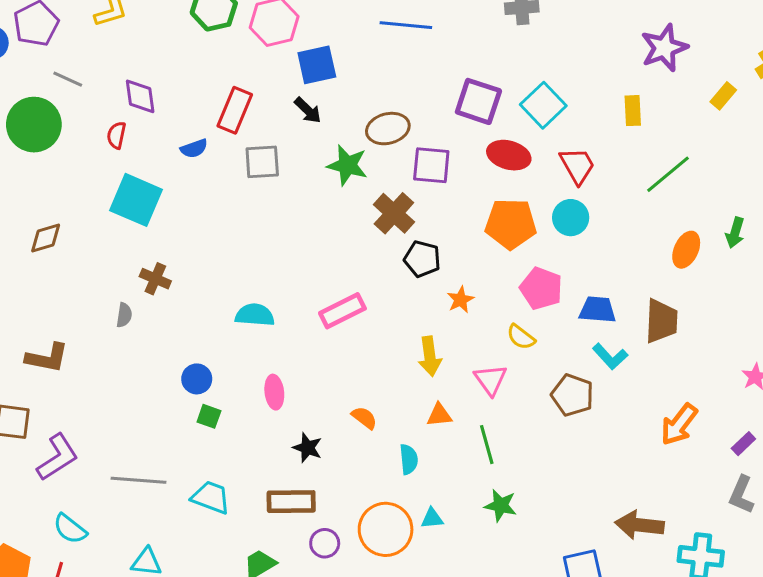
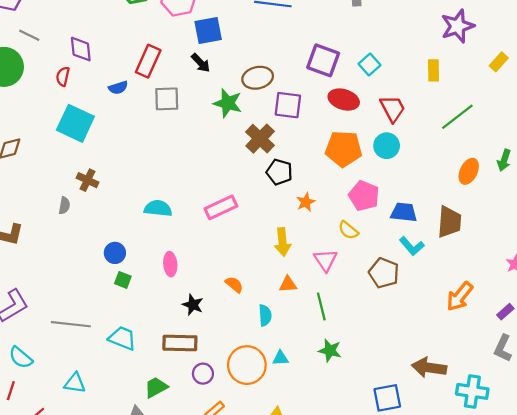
cyan square: (543, 105) -> (370, 64), size x0.7

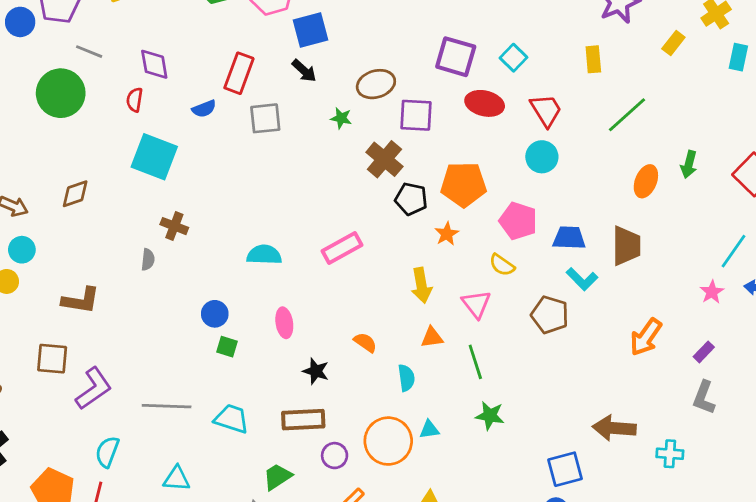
green star: (228, 103) -> (341, 118), size x0.6
orange pentagon: (344, 149) -> (464, 184), moved
cyan semicircle: (21, 358) -> (107, 452), turned 75
cyan cross: (472, 391) -> (670, 454), size x0.7

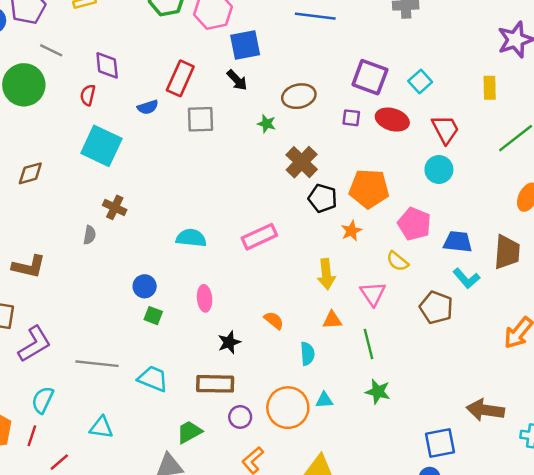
purple square: (416, 115) -> (351, 118), moved, size x0.6
black star: (316, 371) -> (229, 342), turned 30

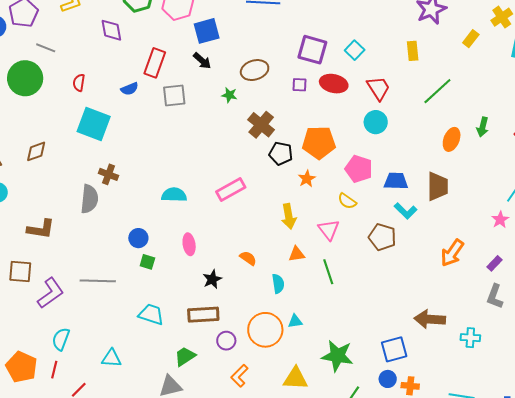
purple diamond: (107, 65) -> (111, 30), moved
gray semicircle: (90, 235) -> (89, 199), size x1.8
gray line: (97, 364) -> (98, 281), moved
green star: (378, 392) -> (337, 356), moved, size x1.5

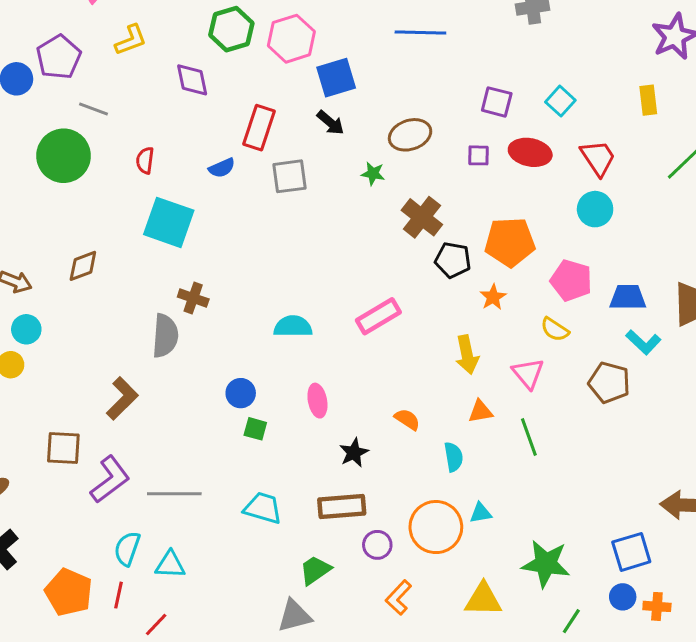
purple square: (312, 50) -> (497, 102), size x0.7
brown L-shape: (41, 229) -> (122, 398), moved, turned -52
gray line: (98, 281) -> (174, 494), moved
cyan triangle: (111, 358) -> (170, 565), moved

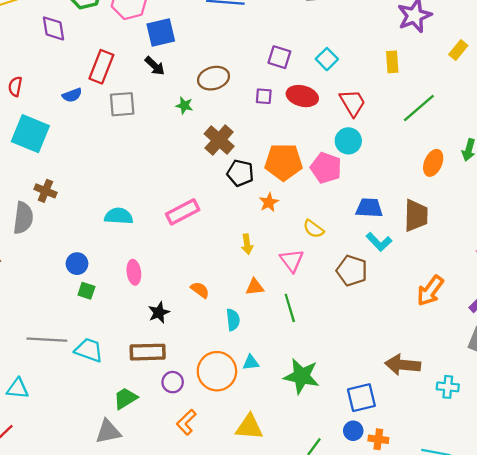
pink pentagon: (571, 280) -> (326, 168), moved
yellow arrow: (467, 355) -> (247, 244), size x0.7
gray line: (174, 494) -> (47, 340), moved
green star: (546, 564) -> (301, 376), moved

